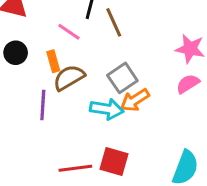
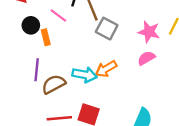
black circle: (16, 53) -> (31, 25), moved
brown semicircle: (69, 78) -> (54, 84), moved
gray square: (122, 78) -> (107, 29), moved, turned -30

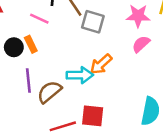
black circle: (31, 25) -> (14, 47), moved

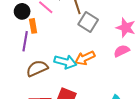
black circle: (14, 47) -> (22, 11), moved
purple line: (28, 80) -> (25, 41), moved

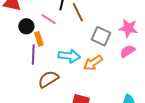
gray square: (88, 22) -> (101, 36), moved
cyan arrow: (65, 62) -> (69, 56), moved

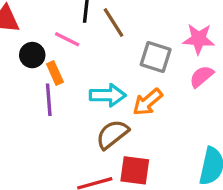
brown semicircle: (48, 79) -> (112, 134), moved

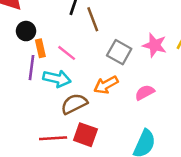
pink line: (67, 39) -> (67, 53), moved
pink semicircle: (202, 77) -> (145, 93), moved
cyan arrow: (108, 95) -> (57, 79), moved

